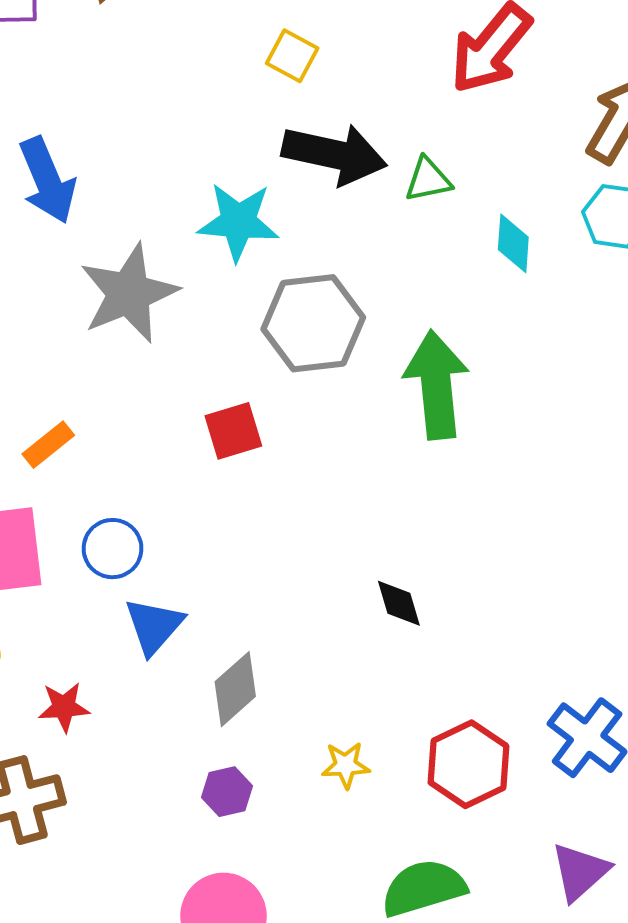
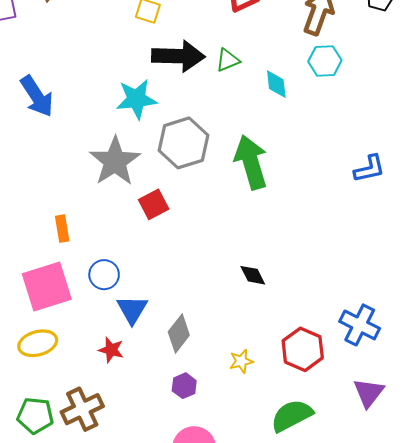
gray star: (129, 293) -> (115, 161), moved
orange rectangle: (48, 445) -> (62, 229), turned -50
red star: (64, 707) -> (111, 350), moved, turned 30

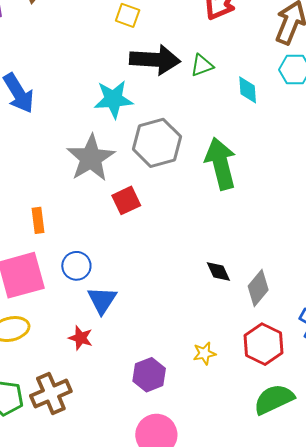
gray diamond: (179, 334) -> (258, 288), moved
purple hexagon: (184, 386) -> (149, 375), size x1.4
green semicircle: (292, 416) -> (274, 399), moved

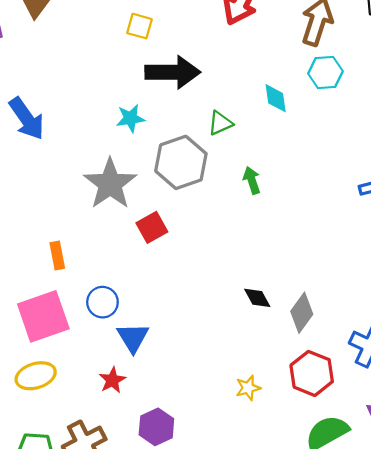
green triangle: (202, 65) -> (220, 123), moved
cyan star: (113, 99) -> (130, 118), size x0.7
green arrow: (221, 164) -> (252, 180), size x0.5
red star: (81, 338) -> (112, 380), turned 30
purple hexagon: (149, 375) -> (156, 427), moved

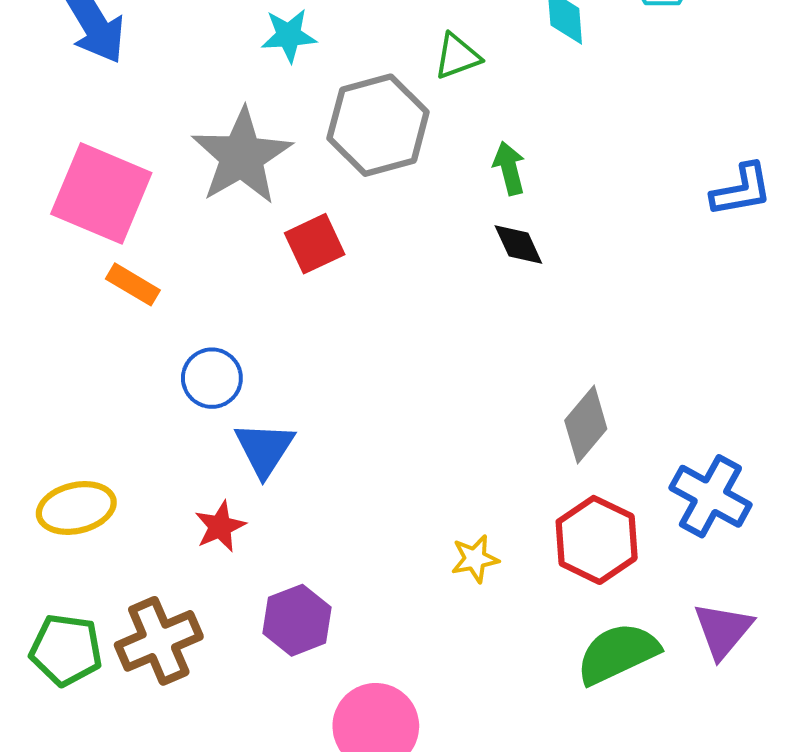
orange rectangle: (57, 256) -> (133, 284), turned -52
black diamond: (257, 298) -> (518, 245), moved
pink square: (43, 316) -> (101, 193), moved, turned 38

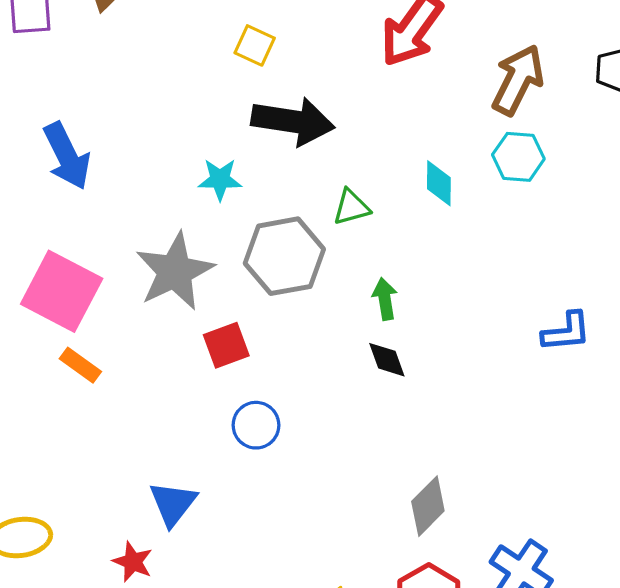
blue circle: (212, 378) -> (256, 425), moved
red star: (220, 526) -> (133, 562), turned -30

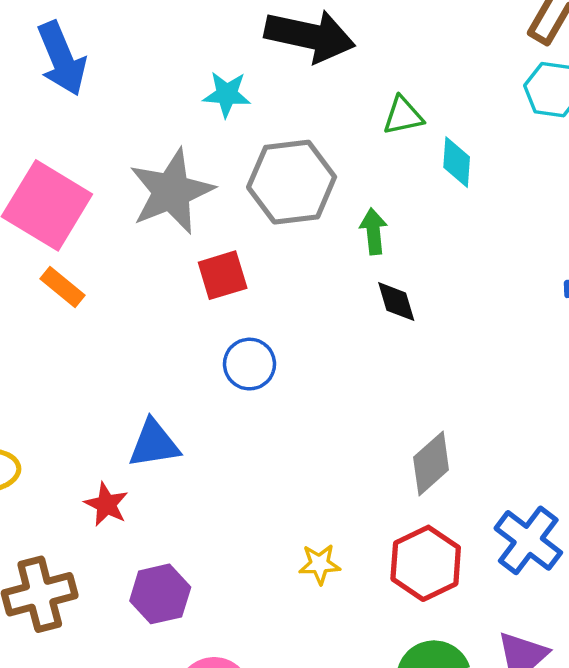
cyan diamond: (439, 183) -> (457, 162), moved
green triangle: (351, 207) -> (403, 116), moved
green arrow: (385, 299) -> (373, 231), moved
blue triangle: (173, 504) -> (154, 444), turned 40

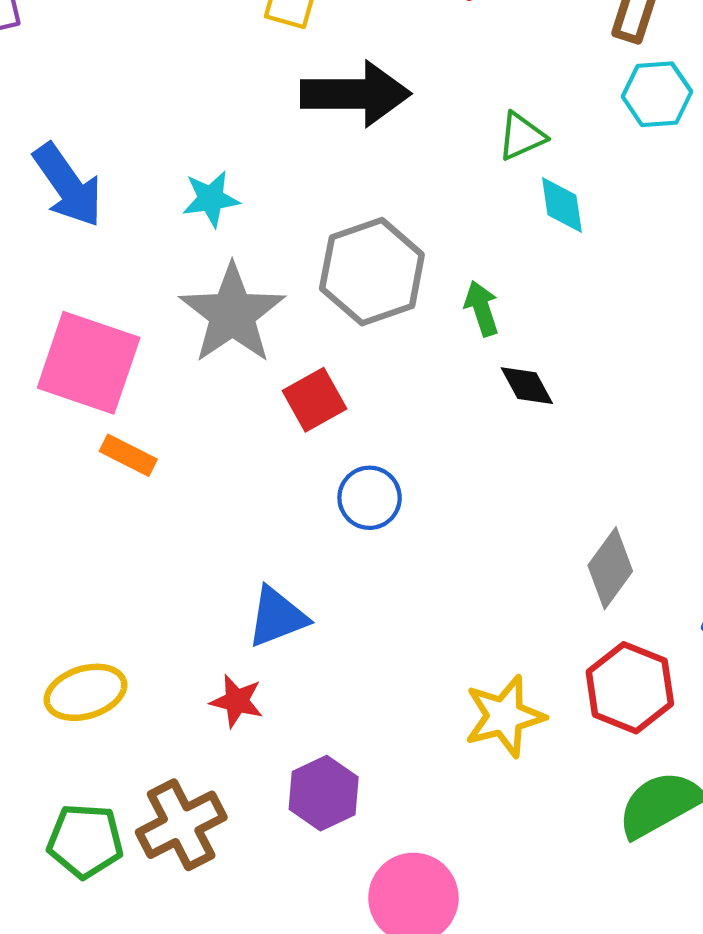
cyan star: (227, 94) -> (211, 199), moved
green triangle: (403, 116) -> (522, 136), moved
yellow star: (320, 564) -> (504, 716), size x1.6

